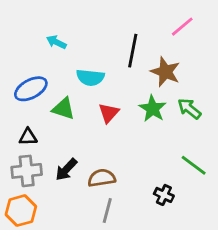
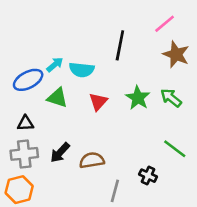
cyan arrow: (56, 42) -> (55, 65), moved, turned 114
brown star: (165, 72) -> (176, 54), moved
gray line: (107, 211) -> (115, 191), moved

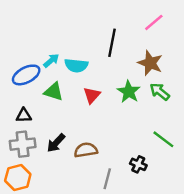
brown star: (176, 54) -> (150, 63), moved

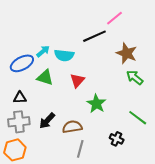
pink line: (154, 22) -> (115, 18), moved
black line: (112, 43) -> (94, 36), turned 55
green star: (129, 92) -> (96, 104), moved
gray line: (107, 179) -> (80, 149), moved

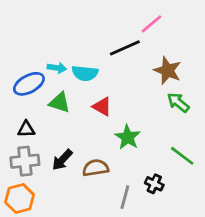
cyan arrow: (43, 51) -> (57, 68), turned 48
red triangle: (77, 80) -> (102, 107), turned -42
gray line: (80, 149) -> (125, 197), moved

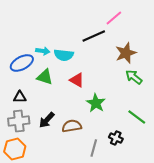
brown star: (168, 71) -> (126, 53), turned 30

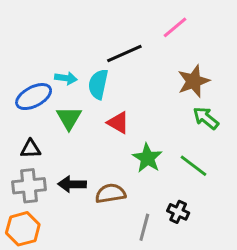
black line: (94, 36) -> (124, 53), moved
cyan semicircle: (64, 55) -> (98, 84), turned 96
green triangle: (45, 77) -> (69, 118), turned 42
green line: (137, 117) -> (194, 166), moved
black arrow: (47, 120) -> (72, 184), turned 48

